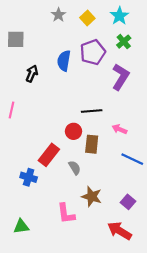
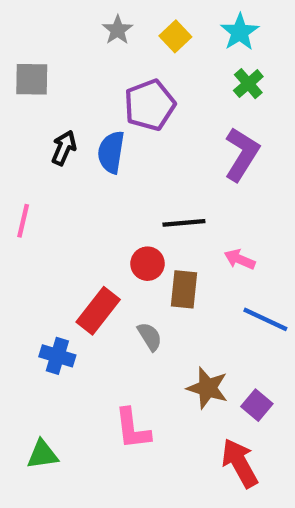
purple pentagon: (93, 52) -> (150, 105), moved
blue semicircle: (64, 61) -> (111, 152), moved
brown star: (92, 196) -> (208, 388), moved
red arrow: (119, 231) -> (240, 463), turned 30

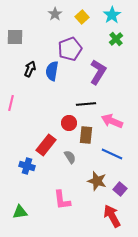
purple L-shape: (242, 154) -> (98, 72), moved
pink arrow: (240, 259) -> (112, 121), size x1.5
blue line: (265, 319) -> (112, 154), moved

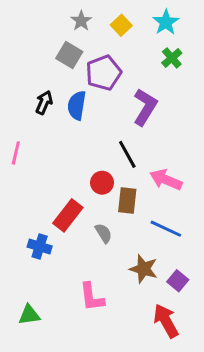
gray square: (15, 37) -> (69, 55), moved, turned 30
black line: (86, 104) -> (127, 154), turned 66

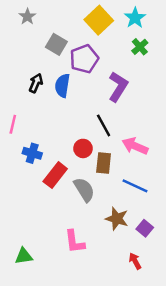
gray star: (81, 21) -> (27, 17), moved
yellow square: (121, 25) -> (99, 20), size x1.6
gray semicircle: (103, 233) -> (84, 190), size x1.5
blue cross: (40, 247) -> (32, 153), moved
red arrow: (166, 321) -> (135, 261), size x0.6

